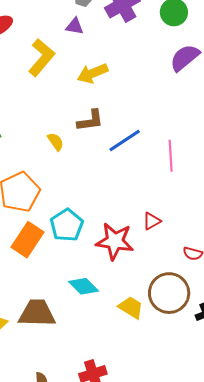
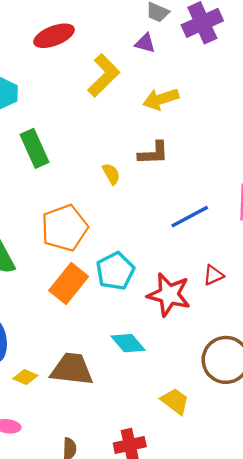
blue line: (125, 140) -> (190, 217), moved
yellow trapezoid: (131, 307) -> (175, 401), moved

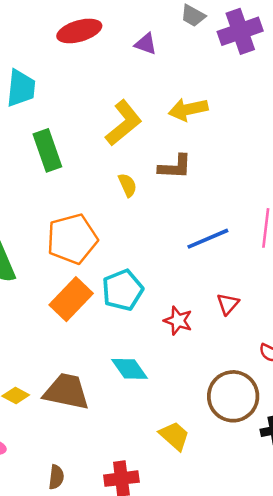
purple triangle: (145, 43) -> (146, 44), moved
yellow L-shape: (104, 75) -> (124, 123), moved
red triangle: (213, 275) -> (228, 304), turned -30
red star: (169, 295) -> (178, 321), size x0.6

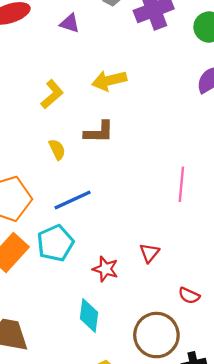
yellow L-shape: (124, 123) -> (52, 94), size x0.7
blue line: (208, 239) -> (73, 200), moved
cyan diamond: (130, 369) -> (89, 316), moved, turned 44

